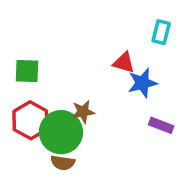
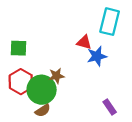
cyan rectangle: (161, 32) -> (110, 22), size x1.6
purple rectangle: (161, 125) -> (110, 107), moved, turned 35
brown semicircle: (63, 163) -> (43, 110), turned -42

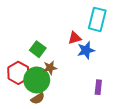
red triangle: (84, 42) -> (75, 38), turned -32
green square: (18, 48) -> (38, 49), moved, turned 35
purple rectangle: (110, 107) -> (98, 87), moved, turned 40

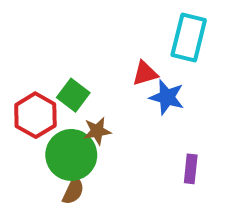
blue star: (86, 50) -> (167, 97), turned 30
red hexagon: (18, 73) -> (35, 115), moved
brown semicircle: (38, 98) -> (73, 191), turned -32

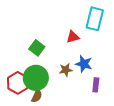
blue star: (167, 97) -> (84, 64), moved
red hexagon: (35, 115) -> (18, 83), moved
brown star: (97, 131) -> (66, 70), moved

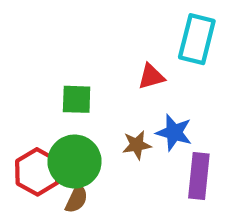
green square: (37, 48) -> (77, 99), turned -35
purple rectangle: (96, 85) -> (199, 176), size x1.5

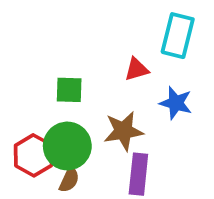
blue star: (174, 132) -> (176, 103), moved
brown star: (137, 145) -> (123, 131), size x1.5
purple rectangle: (199, 176) -> (138, 174), moved

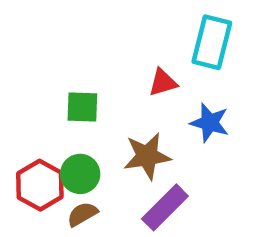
green circle: (67, 146) -> (80, 174), size x0.7
purple rectangle: (138, 174) -> (165, 207), turned 39
brown semicircle: (69, 180) -> (82, 214), turned -145

